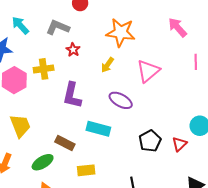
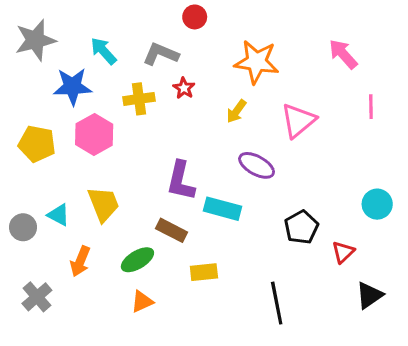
yellow cross: (44, 69) -> (139, 99), moved
purple L-shape: (72, 95) -> (181, 181), moved
red triangle: (179, 144) -> (343, 252), moved

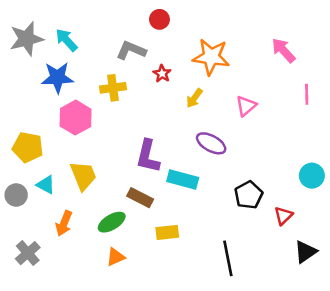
cyan arrow: (103, 51) -> (66, 40), moved
red star: (184, 88) -> (162, 74), moved
pink triangle: (298, 121) -> (246, 106), size x0.7
yellow pentagon: (37, 144) -> (28, 147), moved

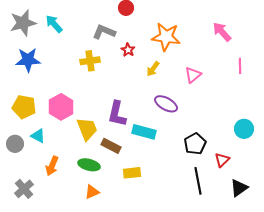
blue star: (57, 77) -> (28, 60), moved
pink hexagon: (76, 118) -> (61, 107), moved
yellow trapezoid: (83, 176) -> (87, 129), moved
green ellipse: (112, 222) -> (89, 165), turned 45
black line: (228, 258) -> (198, 181), moved

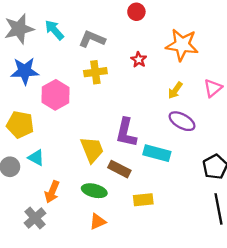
gray L-shape: (104, 32) -> (92, 39), moved
yellow arrow: (153, 69) -> (175, 90), moved
pink hexagon: (61, 107) -> (55, 95), moved
gray cross: (24, 189) -> (35, 218), moved

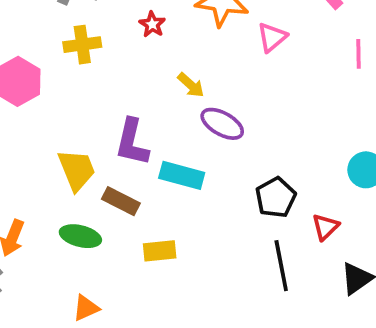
pink triangle: (213, 88) -> (272, 37), moved
yellow arrow: (175, 90) -> (191, 85), moved, turned -84
orange triangle: (98, 221) -> (86, 308), moved

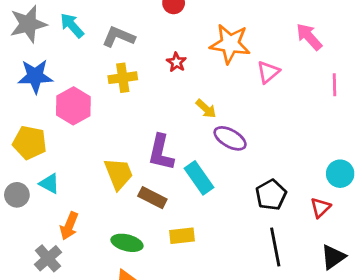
cyan rectangle: (182, 175) -> (199, 178), turned 40
red triangle: (325, 227) -> (320, 208), moved
green ellipse: (80, 236) -> (127, 243), moved

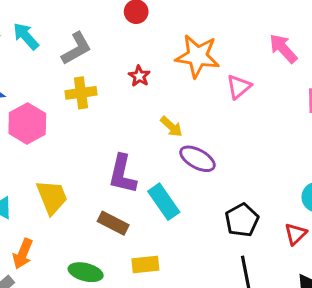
gray L-shape: (119, 37) -> (76, 48), turned 128
yellow trapezoid: (119, 174) -> (52, 197), moved

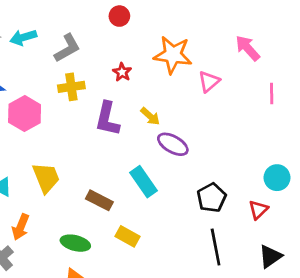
cyan arrow: (26, 36) -> (23, 37), turned -65
purple L-shape: (122, 174) -> (107, 119), moved
yellow rectangle: (145, 265) -> (127, 236), turned 35

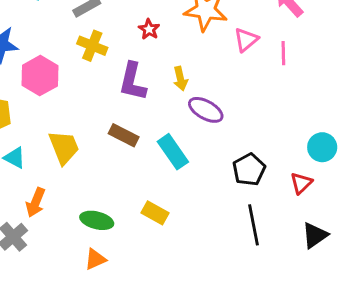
yellow cross: (71, 87) -> (92, 46), turned 30
pink line: (272, 94) -> (283, 53), moved
yellow arrow: (150, 116) -> (180, 79), turned 35
brown rectangle: (99, 200) -> (124, 135), moved

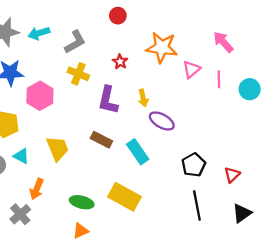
cyan circle: (322, 147) -> (250, 89), moved
yellow rectangle: (155, 213) -> (124, 197), size x1.6

